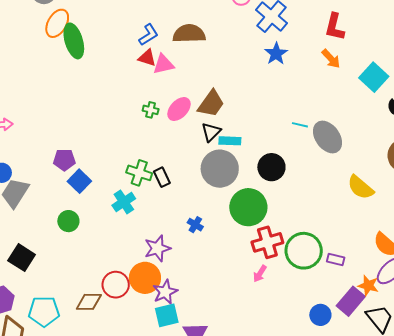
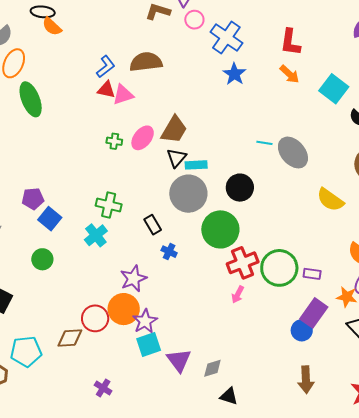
green ellipse: (74, 41) -> (31, 99), moved
black rectangle: (162, 177) -> (153, 225), moved
purple rectangle: (351, 301) -> (314, 313), moved

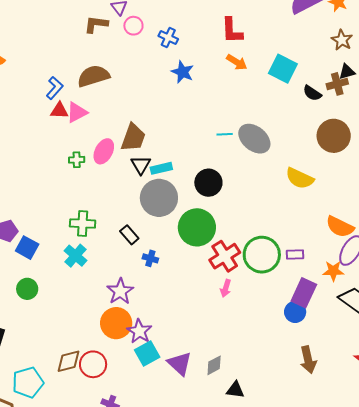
blue cross: (226, 37) -> (168, 37), size x0.6
red circle: (95, 318) -> (93, 364), moved

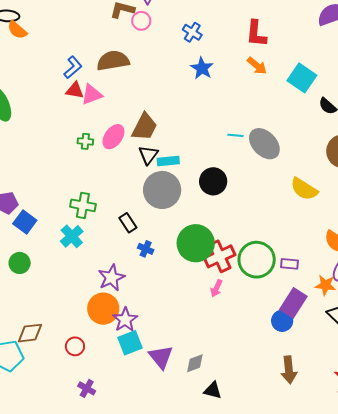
pink circle: (133, 26) -> (141, 21), moved
green circle: (197, 227) -> (196, 243), moved
brown diamond: (68, 361) -> (30, 333), moved
red circle: (93, 364) -> (75, 346), size x0.7

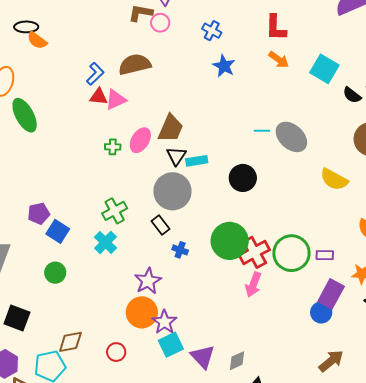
gray circle: (162, 190) -> (172, 191), moved
green cross: (83, 205) -> (115, 211), turned -35
pink arrow: (216, 288) -> (253, 285), size x1.4
brown arrow: (289, 370) -> (331, 361), turned -120

